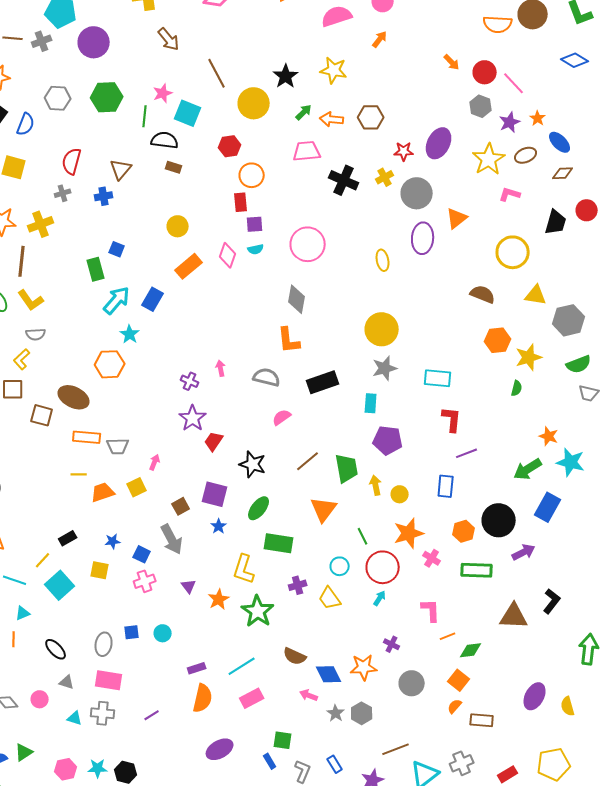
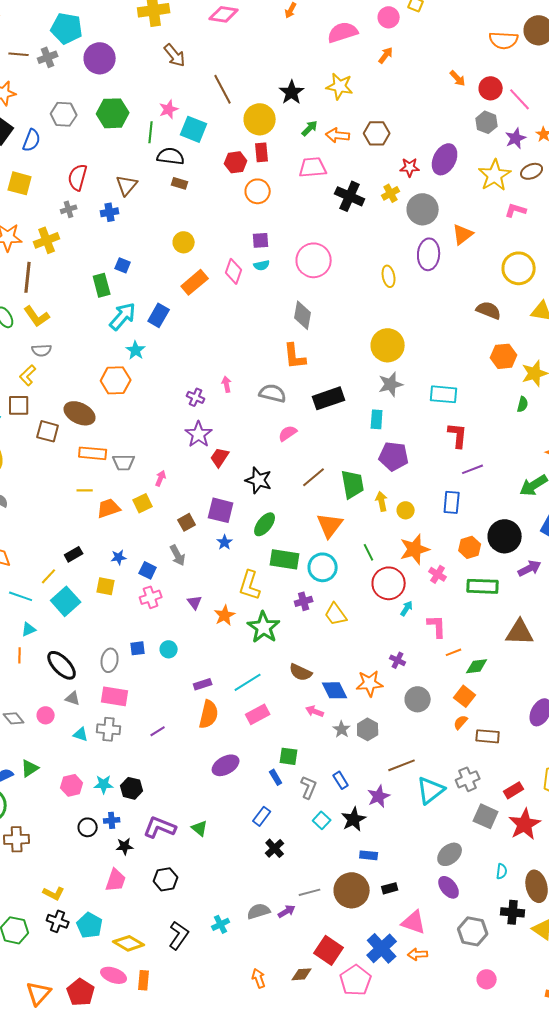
red rectangle: (241, 202) -> (262, 152), moved
gray arrow: (172, 539) -> (178, 555), size x0.7
cyan circle: (340, 566) -> (323, 567), moved, size x1.5
cyan arrow: (380, 598) -> (407, 608), moved
black ellipse: (56, 649) -> (62, 665), size x1.4

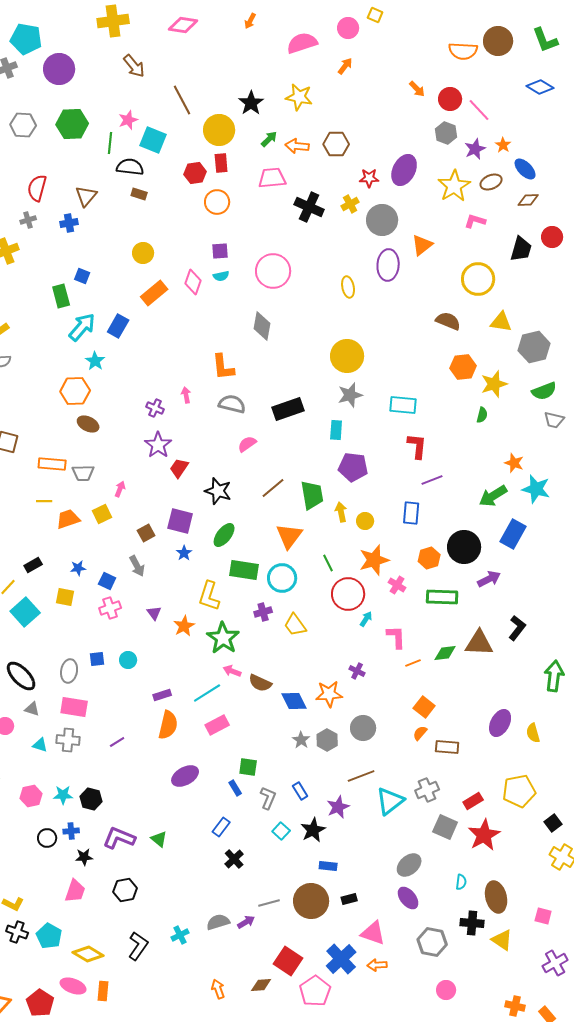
orange L-shape: (295, 356) -> (223, 367), moved
brown ellipse: (80, 413) -> (88, 424), moved, size x0.7
green diamond: (477, 666) -> (445, 653), moved
gray circle: (418, 699) -> (363, 728), moved
pink arrow: (315, 711) -> (232, 671), moved

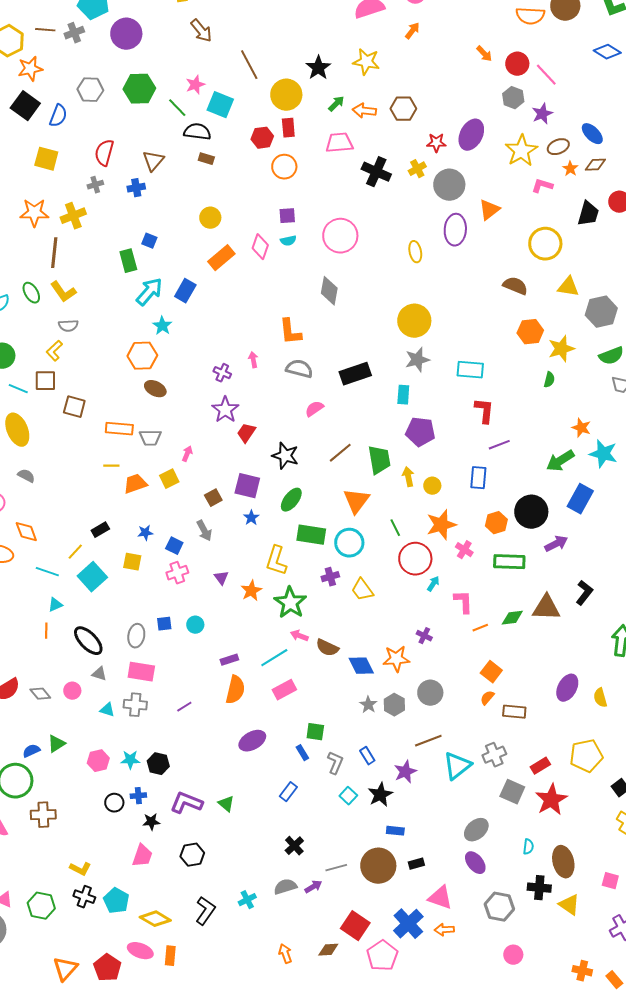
green line: (110, 143) -> (177, 108), turned -50
orange star: (503, 145) -> (570, 169), moved
black cross: (234, 859) -> (294, 846), moved

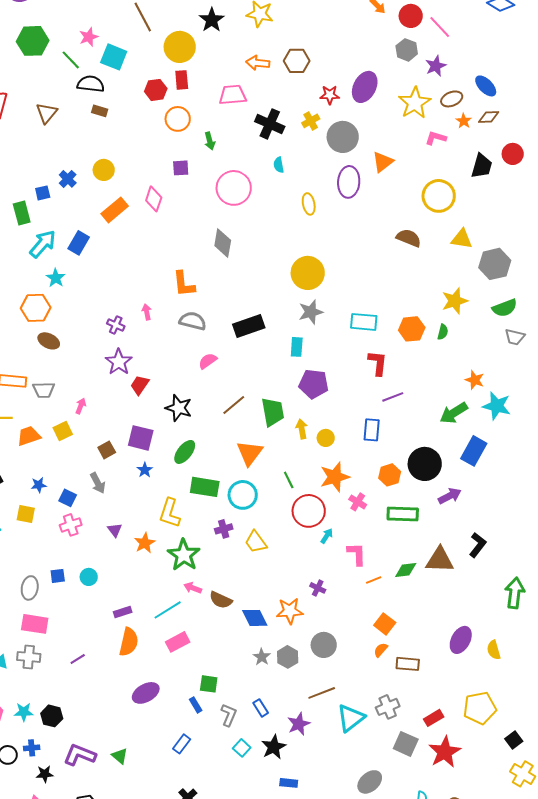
green arrow: (336, 104) -> (210, 141), moved, turned 120
blue cross: (136, 188) -> (68, 179), moved, turned -36
blue square: (149, 241) -> (43, 193), turned -35
cyan semicircle: (288, 241) -> (279, 165), moved, turned 91
orange hexagon: (530, 332) -> (412, 329), moved

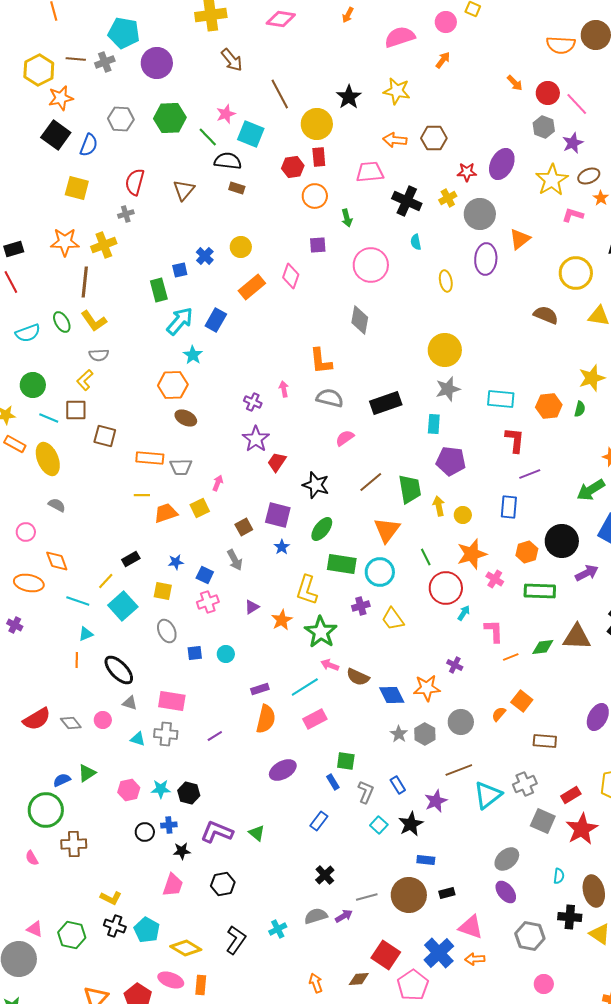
purple triangle: (115, 530) -> (252, 607), turned 35
gray ellipse: (30, 588) -> (167, 631), moved, turned -35
orange semicircle: (381, 650) -> (499, 714), moved

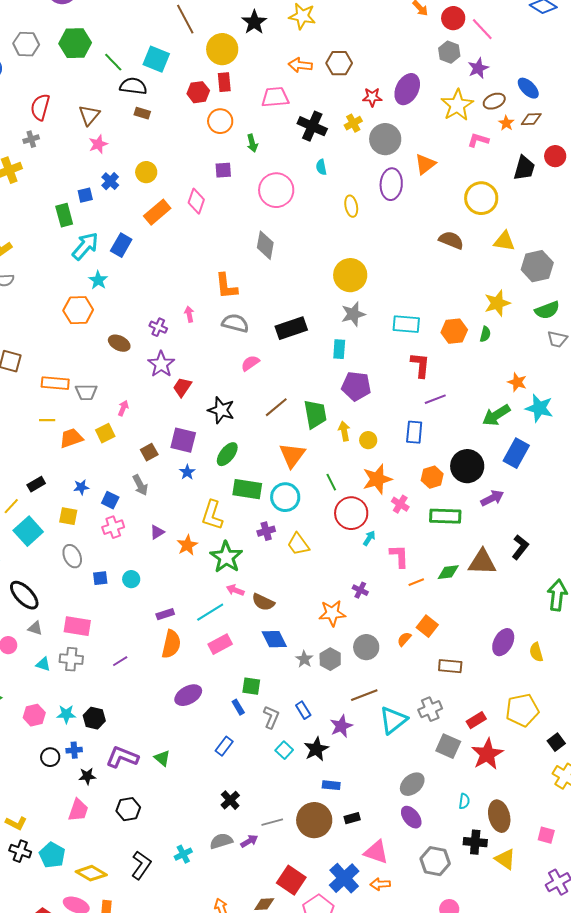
pink star: (226, 114) -> (98, 144), moved
brown ellipse: (186, 418) -> (119, 343), moved
blue diamond: (392, 695) -> (274, 639), moved

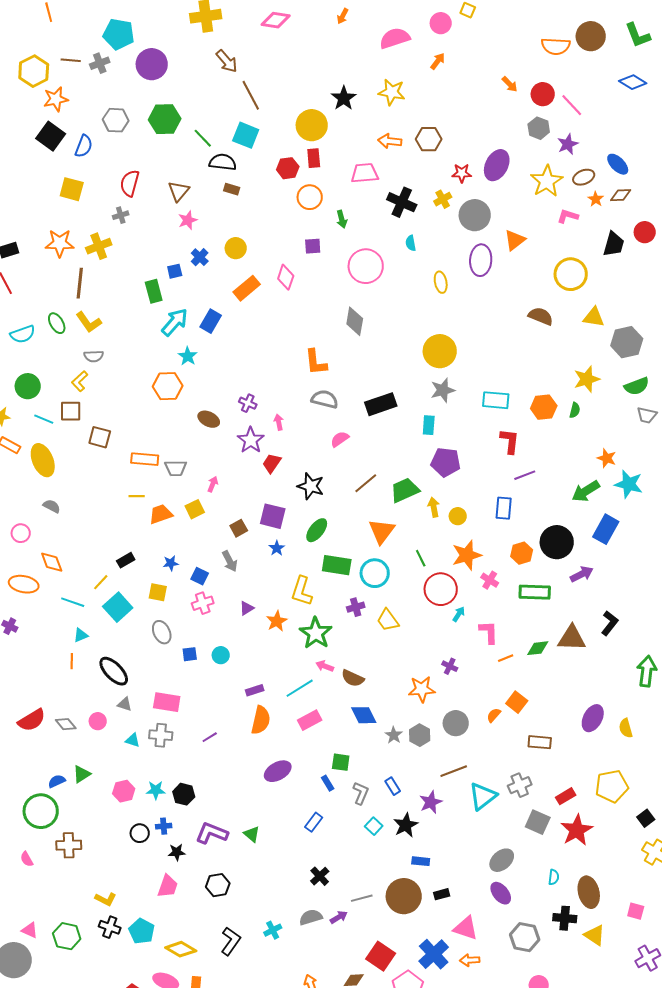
brown line: (185, 19) -> (251, 95), moved
pink arrow: (189, 314) -> (279, 422), moved
green trapezoid: (315, 414) -> (405, 490), turned -104

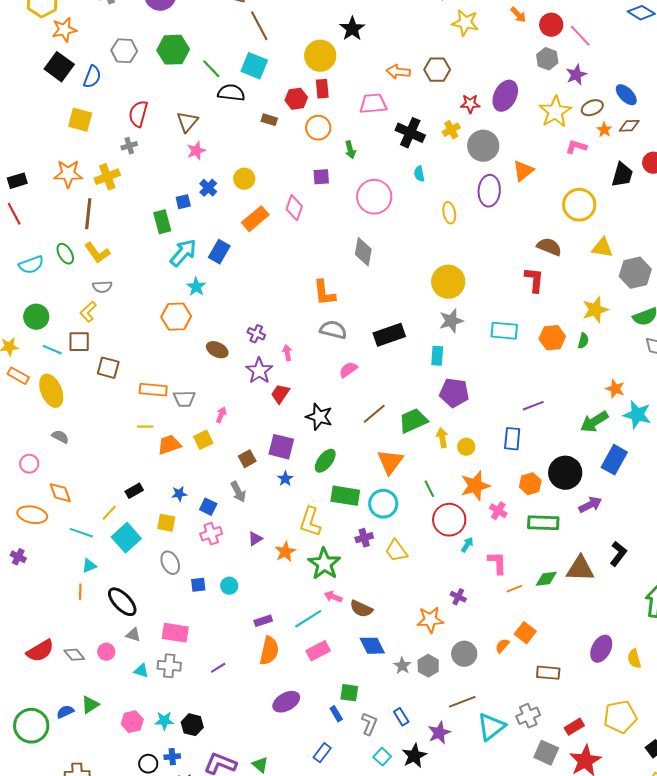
yellow star: (392, 92) -> (465, 23), moved
brown rectangle: (232, 189) -> (269, 120), moved
red L-shape: (510, 441) -> (534, 280), moved
green circle: (41, 811) -> (31, 726), moved

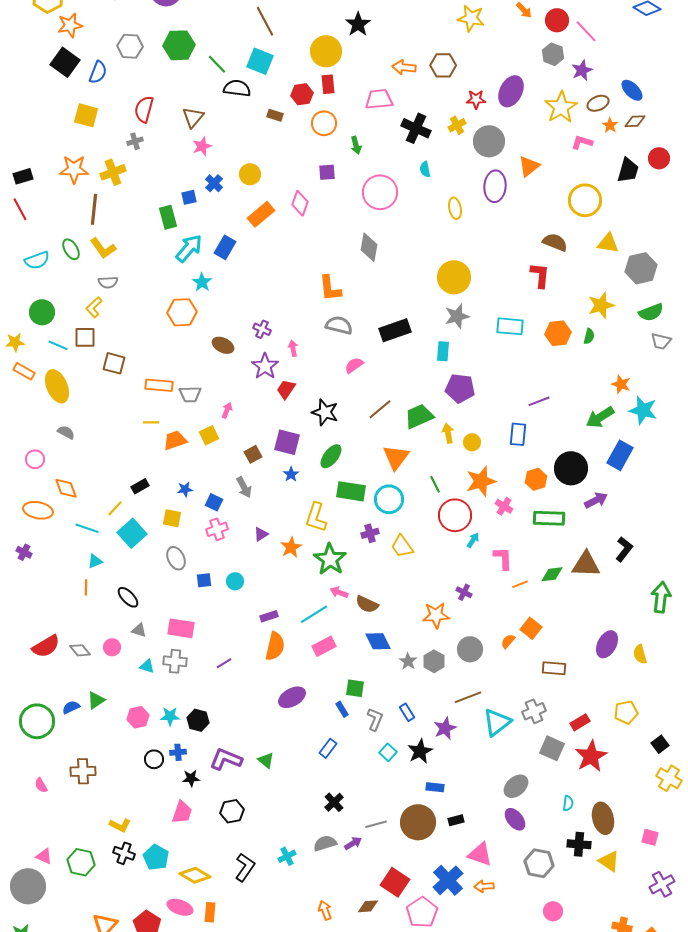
black ellipse: (122, 602) -> (128, 597), size x0.7
yellow pentagon: (620, 717) -> (626, 712), size x0.7

